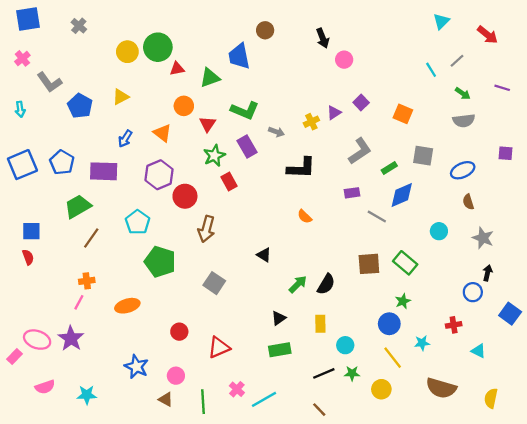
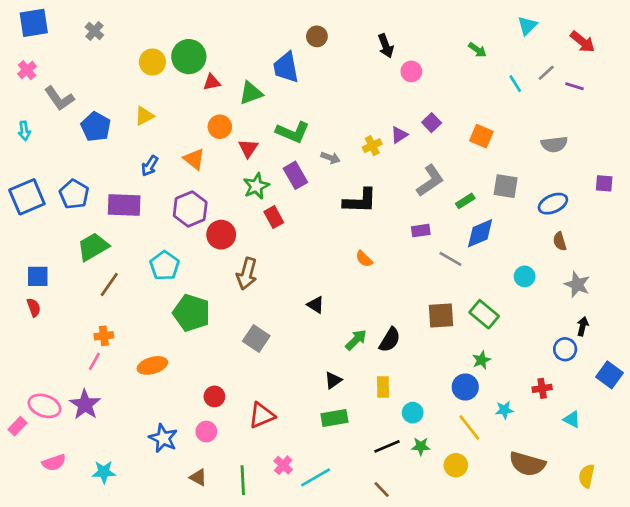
purple line: (502, 88) -> (574, 86), moved
green arrow: (463, 93) -> (477, 50), moved
pink circle: (176, 376) -> (206, 432), moved

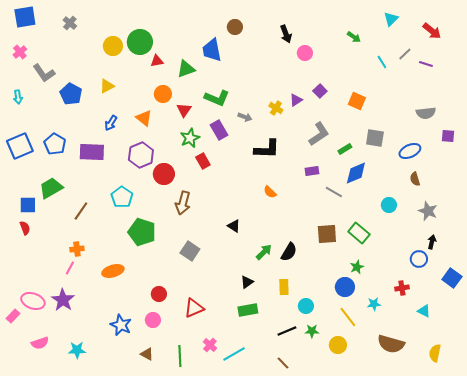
gray semicircle: (554, 144) -> (426, 113), moved
yellow cross: (372, 146) -> (276, 108), turned -32
green trapezoid: (93, 247) -> (51, 188), moved

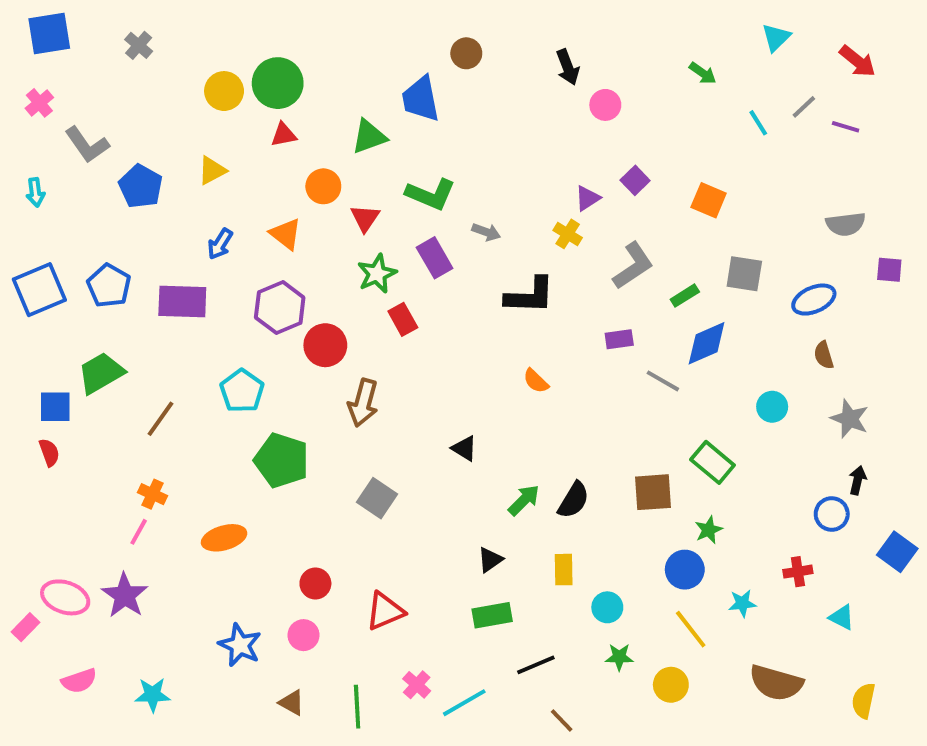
red triangle: (157, 61) -> (284, 135), moved
yellow cross: (276, 108) -> (568, 234), moved
brown square: (327, 234) -> (653, 492), moved
orange cross: (77, 249) -> (153, 494), turned 32
black line: (287, 331) -> (536, 665), moved

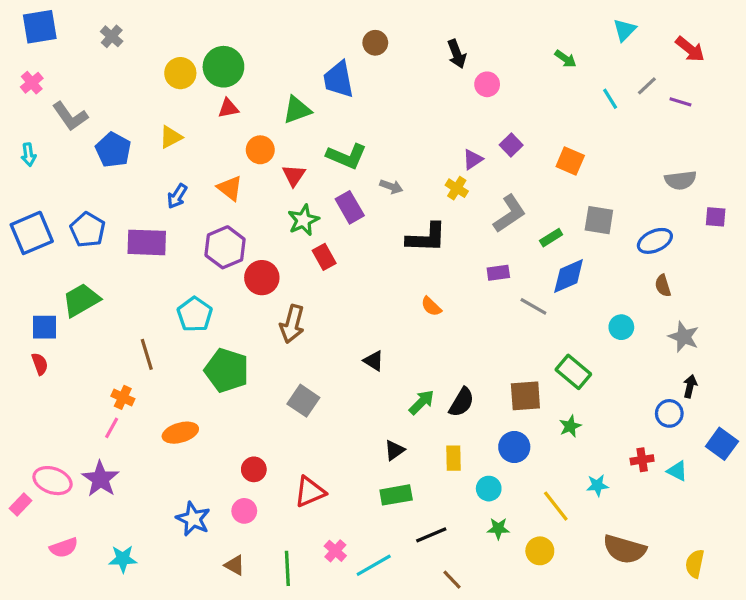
brown line: (161, 419) -> (147, 354), moved, turned -52
blue circle: (685, 570) -> (514, 447), moved
cyan triangle: (842, 617) -> (677, 471), moved

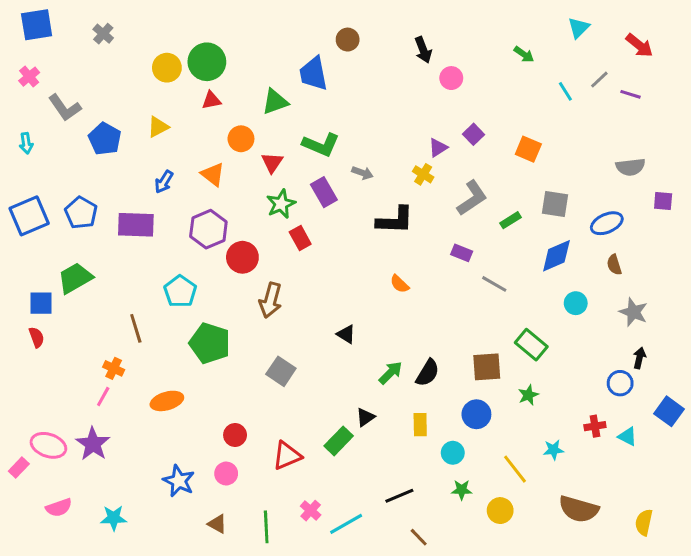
purple rectangle: (498, 273) -> (462, 253), turned 30
blue diamond: (569, 276) -> (556, 256), moved
green rectangle: (396, 495) -> (339, 441), moved, turned -36

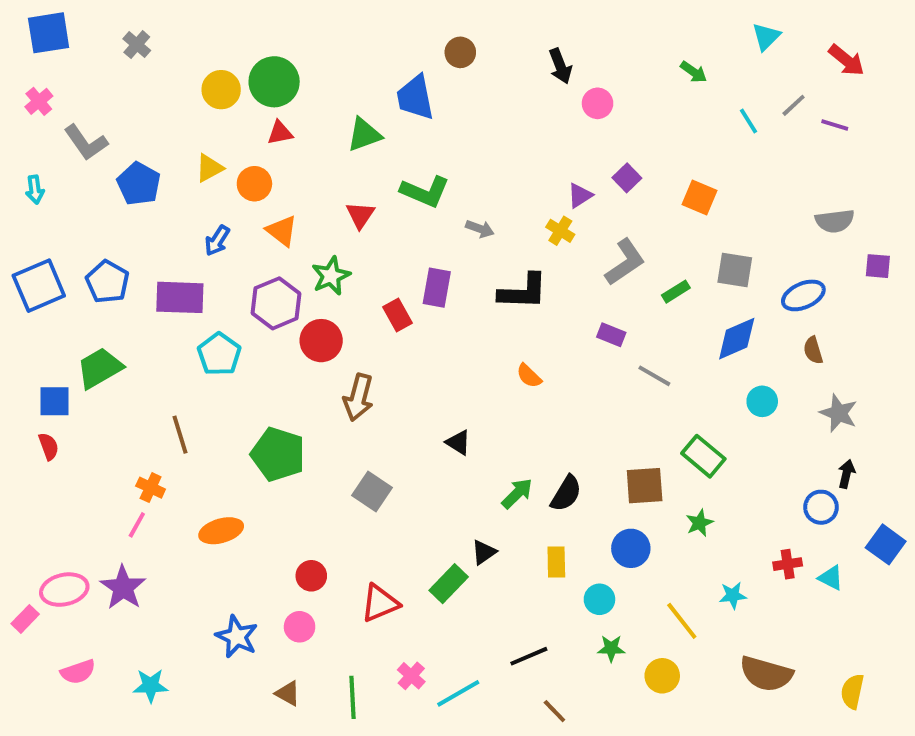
orange circle: (241, 139) -> (254, 184), moved
purple rectangle: (324, 192) -> (437, 288), moved, turned 40
green star: (281, 204) -> (331, 276), moved
cyan pentagon: (180, 291) -> (219, 354), moved
pink ellipse: (48, 445) -> (64, 590), turned -32

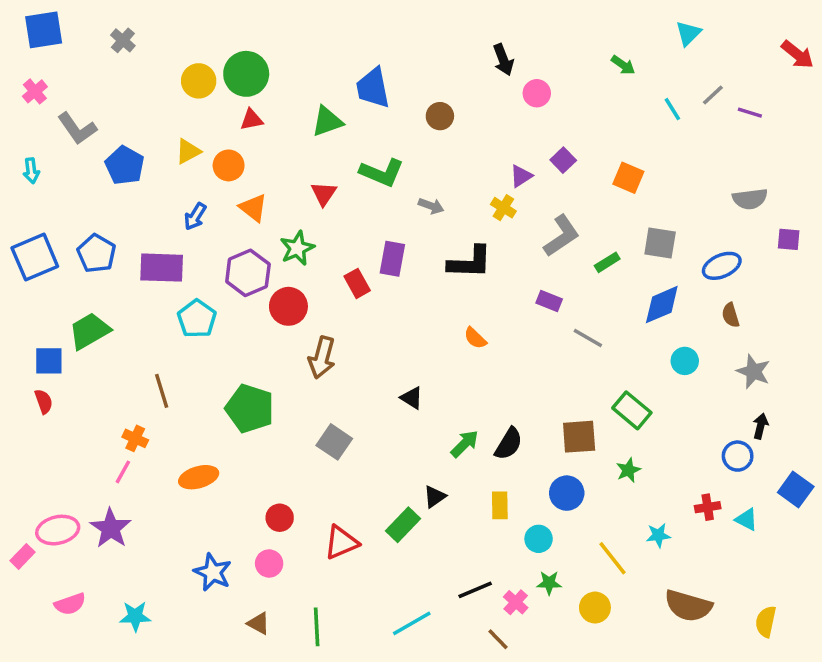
brown circle: (460, 52) -> (440, 116), moved
red arrow: (846, 60) -> (797, 54), moved
pink cross: (411, 676) -> (516, 602), moved

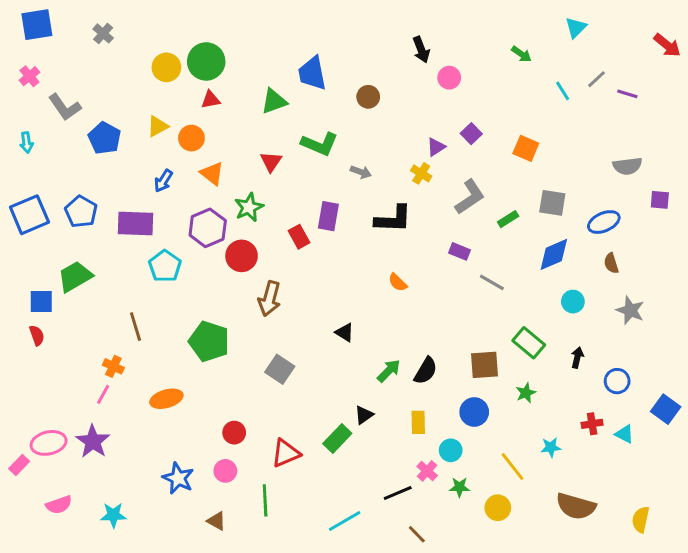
black arrow: (760, 426) -> (577, 358), moved
pink cross: (516, 602) -> (427, 471), moved
green line: (317, 627) -> (265, 500), moved

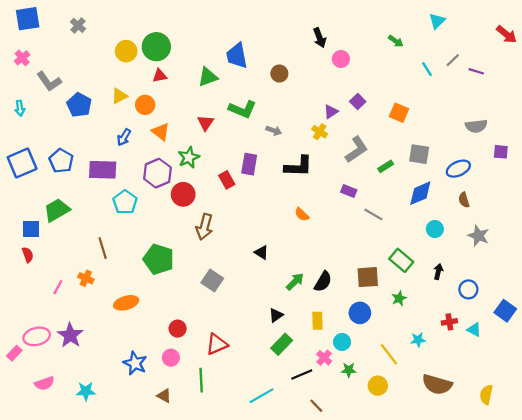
pink line: (103, 394) -> (58, 287), moved
green rectangle: (337, 439) -> (282, 344), moved

